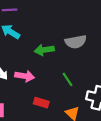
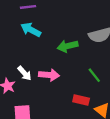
red rectangle: (41, 103) -> (81, 100), moved

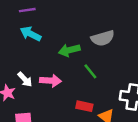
green line: (94, 75) -> (90, 71), moved

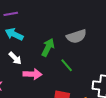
green arrow: (69, 50) -> (48, 47), turned 132
white arrow: (25, 79) -> (15, 58), moved

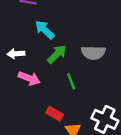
cyan arrow: (14, 34) -> (45, 30), moved
white arrow: (15, 58) -> (16, 54), turned 112

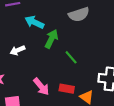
gray semicircle: (93, 53) -> (79, 14), moved
pink arrow: (29, 78) -> (41, 87), moved, turned 48

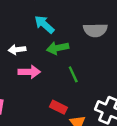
green arrow: (51, 39) -> (58, 48), turned -144
pink arrow: (41, 87) -> (29, 72), moved, turned -66

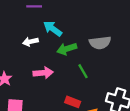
gray semicircle: (95, 30) -> (100, 43), moved
white arrow: (17, 50) -> (30, 42), moved

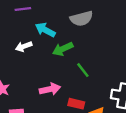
gray semicircle: (100, 43) -> (81, 19), moved
pink arrow: (43, 73) -> (50, 89), moved

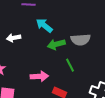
gray semicircle: (81, 19) -> (81, 40), moved
white arrow: (24, 46) -> (14, 38), moved

